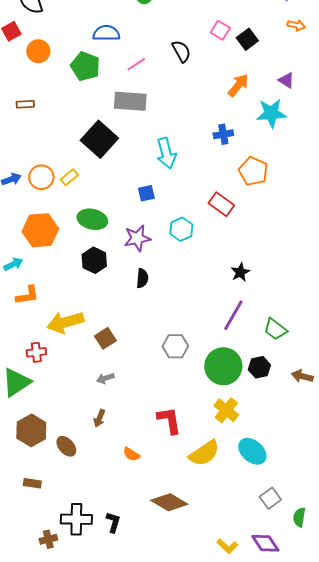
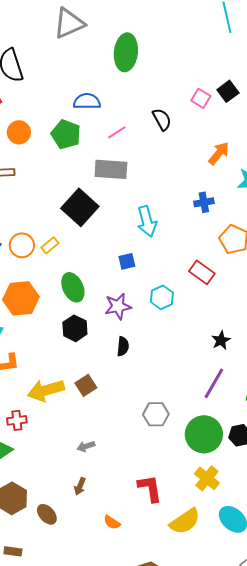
black square: (247, 39) -> (228, 91), moved
orange circle: (38, 51) -> (19, 132), moved
green ellipse: (92, 219) -> (73, 287), turned 52
brown square: (105, 338) -> (86, 385), moved

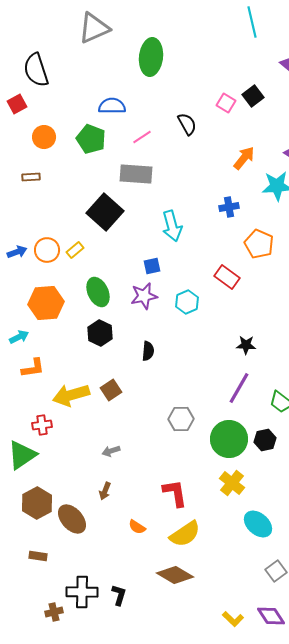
purple star: (118, 306) -> (144, 296), moved
black star: (221, 340) -> (246, 345), turned 30
brown ellipse: (47, 514) -> (72, 519), size x1.4
yellow semicircle: (185, 521) -> (185, 534), moved

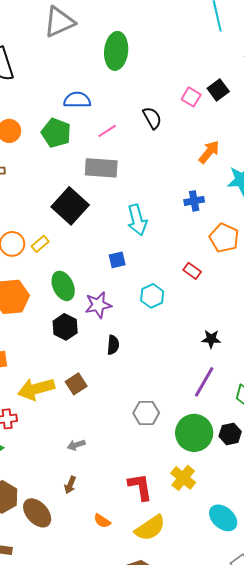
red rectangle: (227, 277) -> (192, 271), size x0.7
purple star: (144, 296) -> (98, 305), moved
yellow cross: (232, 483) -> (183, 478), moved

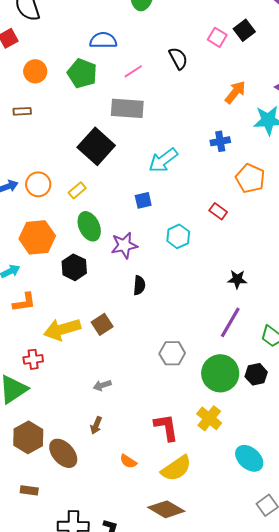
cyan arrow: (137, 220) -> (163, 160), turned 68
yellow rectangle: (40, 244) -> (77, 190), moved
black hexagon: (65, 327) -> (74, 267), moved

